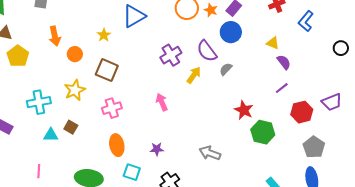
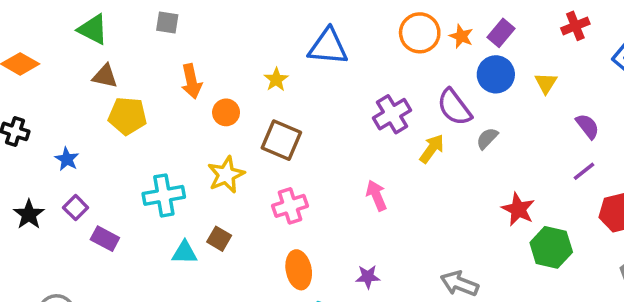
blue triangle: (134, 16) -> (328, 47), turned 35
yellow triangle: (273, 43) -> (546, 83), moved, turned 40
yellow pentagon: (18, 56) -> (127, 116), turned -30

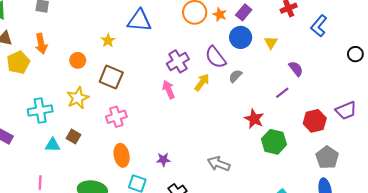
orange arrow: (191, 81) -> (41, 44), moved
yellow pentagon: (127, 116) -> (18, 62), turned -30
purple line: (584, 171) -> (282, 93), moved
pink arrow: (376, 195) -> (169, 90), moved

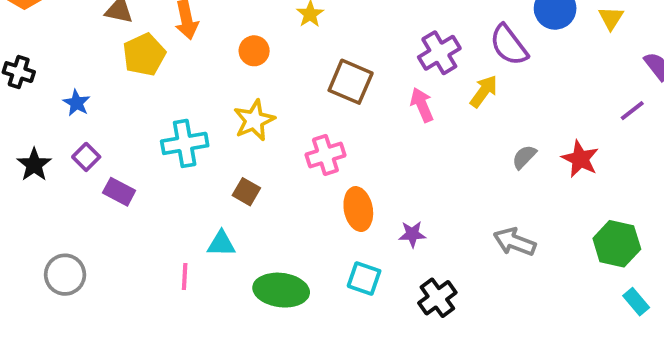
gray semicircle: (235, 76) -> (524, 157), moved
brown square: (111, 77) -> (351, 82), moved
green hexagon: (274, 142) -> (617, 244), moved
cyan triangle: (53, 145) -> (221, 244), moved
orange ellipse: (122, 155) -> (358, 209), moved

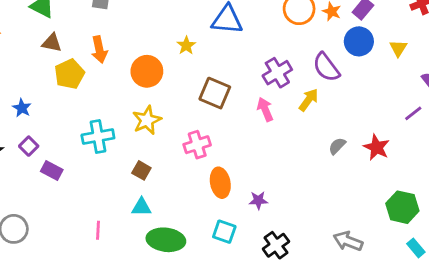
orange circle: (254, 51) -> (147, 71), size x1.5
gray arrow: (515, 242) -> (348, 241), moved
cyan triangle: (221, 244) -> (141, 207), moved

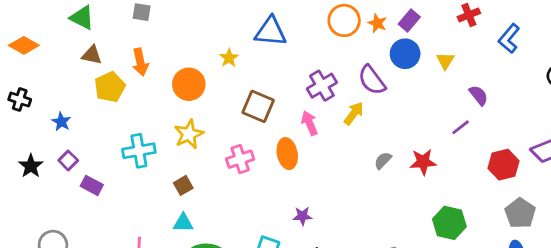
red star: (377, 147) -> (423, 162), turned -30
brown square: (141, 170) -> (183, 185), turned 30
orange ellipse: (220, 183) -> (287, 154), moved

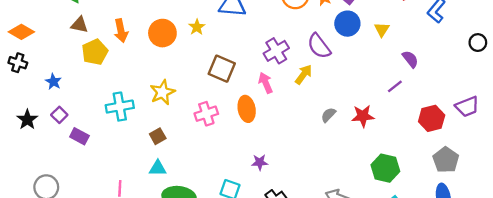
orange diamond: (24, 45) -> (21, 32), moved
orange circle: (189, 84) -> (162, 33), moved

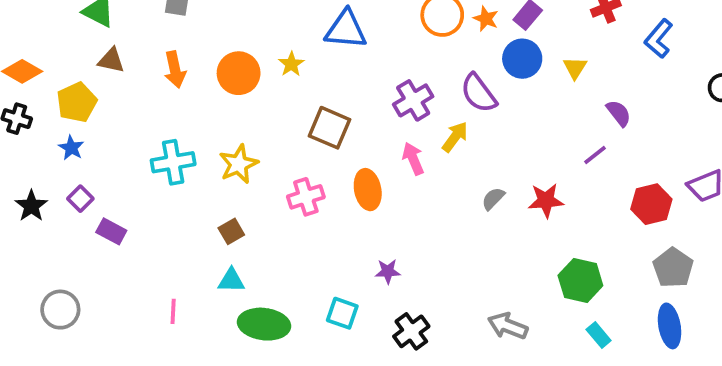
yellow pentagon: (95, 52) -> (77, 102), moved
pink arrow: (266, 83) -> (413, 159), moved
cyan cross: (120, 107) -> (173, 162), moved

